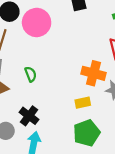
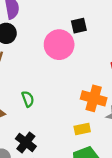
pink circle: (37, 22) -> (59, 45), moved

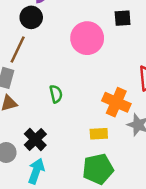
black square: (79, 26) -> (123, 18), moved
green semicircle: (28, 99) -> (56, 94), moved

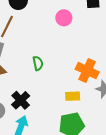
pink circle: (87, 38) -> (64, 18), size x0.6

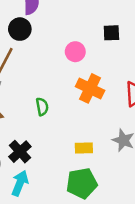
orange cross: (87, 71) -> (90, 88), moved

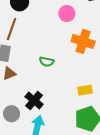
green semicircle: (42, 107) -> (47, 62), turned 120

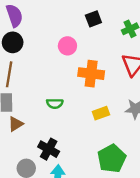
yellow rectangle: (85, 90) -> (101, 113), moved

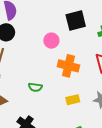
black square: (93, 19) -> (76, 21), size x1.5

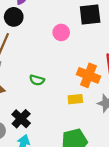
orange cross: (68, 66) -> (88, 75), moved

